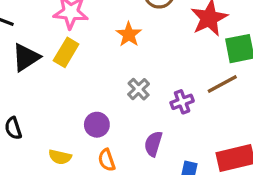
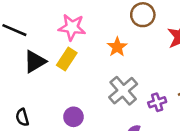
gray cross: (139, 89) -> (123, 91), size x1.6
purple circle: (97, 125) -> (73, 117), moved

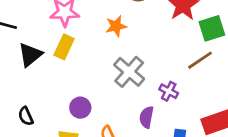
orange star: (117, 47) -> (116, 26), turned 30
purple cross: (157, 102) -> (169, 91), moved, turned -36

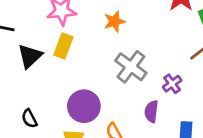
purple cross: (169, 91) -> (172, 84), turned 30
purple circle: (80, 108) -> (84, 106), size x1.5

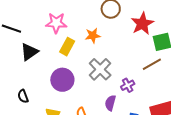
yellow rectangle: (63, 46) -> (67, 47), moved
purple circle: (84, 106) -> (62, 80), moved

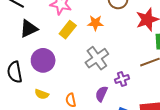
purple circle: (62, 80) -> (43, 60), moved
black semicircle: (23, 96) -> (15, 72), size x1.5

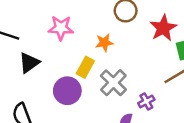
yellow rectangle: (68, 30) -> (85, 67), moved
purple circle: (43, 60) -> (67, 91), moved

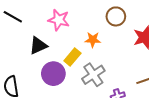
black triangle: (29, 63) -> (38, 45), moved

